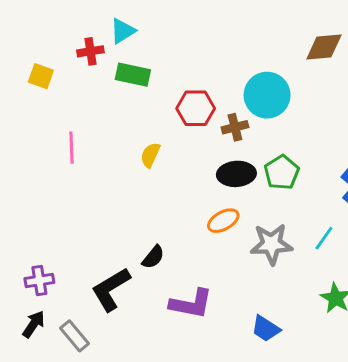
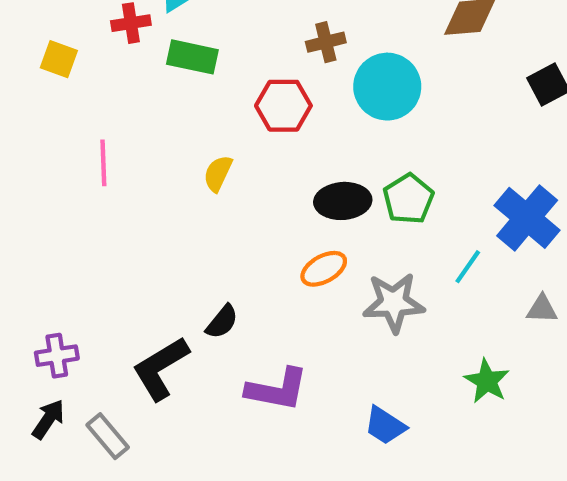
brown cross: (235, 127) -> (326, 42), moved
cyan line: (324, 238) -> (468, 267), moved

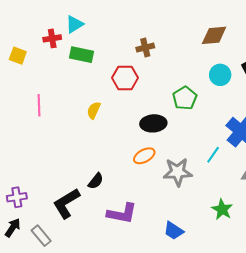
cyan circle: (387, 87) -> (220, 75), moved, size x0.7
green pentagon: (408, 199) -> (185, 98), moved

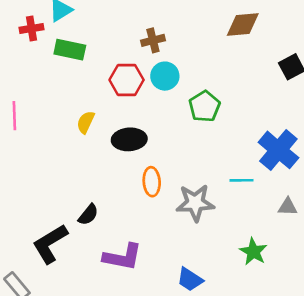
cyan circle: (220, 75) -> (165, 76), moved
black ellipse: (153, 123) -> (129, 139), moved
cyan line: (213, 155) -> (241, 180), turned 54
orange ellipse: (144, 156) -> (152, 182), turned -65

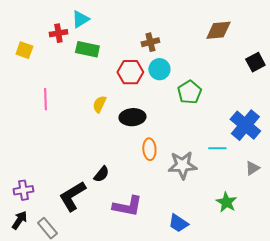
gray triangle: (288, 207) -> (252, 168), turned -35

